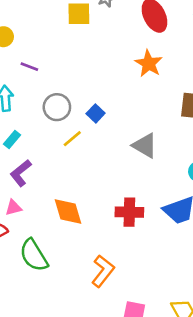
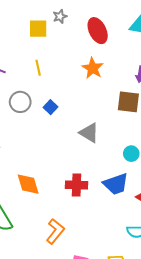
yellow line: (72, 139) -> (38, 68), moved, turned -63

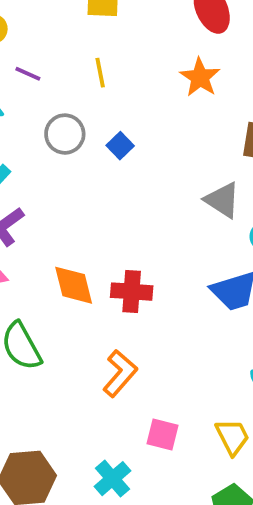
gray triangle: (89, 133) -> (222, 200), moved
red cross: (76, 185) -> (132, 292), moved

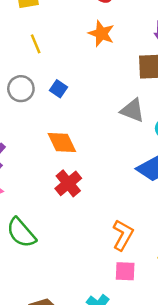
orange diamond: (74, 285) -> (62, 142), moved
red cross: (132, 292) -> (68, 183), moved, turned -32
orange L-shape: (120, 373) -> (123, 235), moved

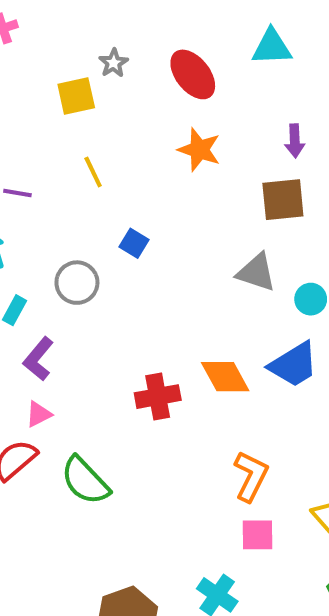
gray circle: (21, 89) -> (77, 283), moved
orange diamond: (62, 142) -> (225, 377), moved
red cross: (68, 183) -> (158, 397), turned 32

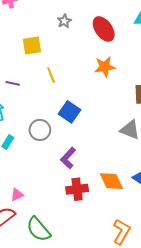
yellow square: (76, 96) -> (32, 45), moved
orange star: (199, 150) -> (105, 67), turned -30
blue square: (134, 243) -> (70, 112), size x1.5
purple L-shape: (38, 359) -> (68, 158), moved

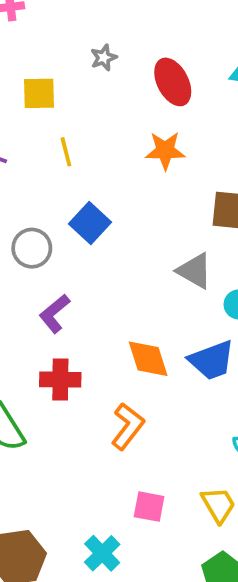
purple L-shape: (68, 158) -> (55, 314), moved
red cross: (77, 189) -> (60, 380), moved
orange L-shape: (121, 232) -> (128, 426), moved

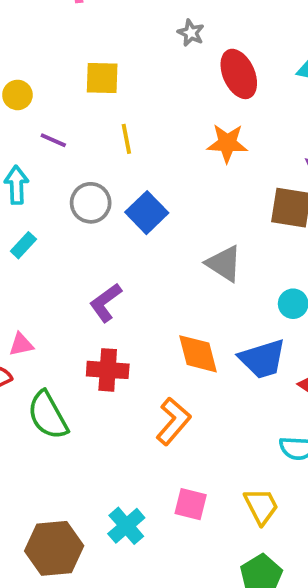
gray star: (104, 58) -> (191, 33), moved, turned -30
gray circle: (32, 248) -> (91, 203), moved
gray triangle: (195, 271) -> (224, 263), moved
cyan cross: (102, 553) -> (126, 526), moved

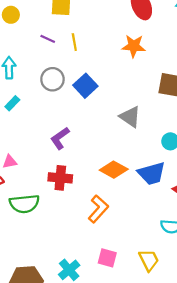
purple line: (53, 140) -> (48, 39), moved
orange diamond: (198, 354) -> (114, 170), turned -48
green semicircle: (48, 415) -> (24, 204), turned -68

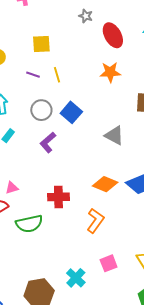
purple L-shape: (60, 138) -> (48, 142), moved
pink square: (107, 258) -> (109, 263), turned -30

